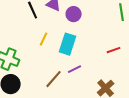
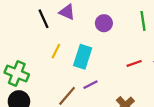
purple circle: (74, 14) -> (104, 23), moved

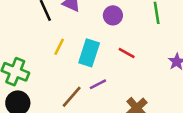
red line: (134, 63) -> (127, 53), moved, turned 48

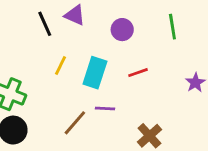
red line: (127, 53) -> (138, 73), turned -48
purple line: (98, 84) -> (105, 108), turned 30

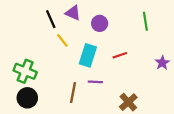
purple circle: (122, 30) -> (100, 23), moved
yellow line: (60, 65) -> (62, 40), moved, turned -64
brown line: (75, 123) -> (73, 93), turned -30

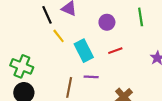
purple circle: (100, 23) -> (107, 22), moved
cyan rectangle: (88, 55) -> (84, 51), turned -45

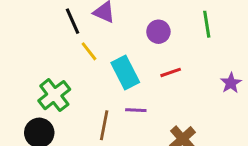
green cross: (22, 66) -> (54, 95), moved, turned 30

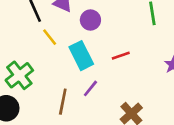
purple circle: (158, 32) -> (90, 20), moved
purple line: (136, 110) -> (90, 88), turned -54

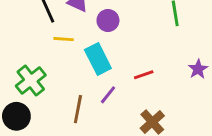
yellow line: (50, 37) -> (64, 39), turned -48
red line: (121, 56) -> (144, 75), moved

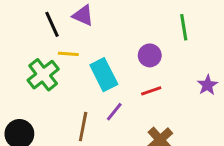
purple circle: (108, 20) -> (150, 55), moved
green cross: (31, 81) -> (43, 75), moved

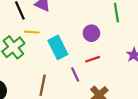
purple line: (114, 112) -> (75, 74), moved, turned -64

